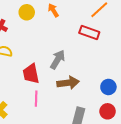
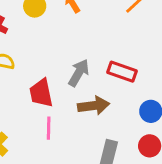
red rectangle: (89, 32) -> (122, 72), moved

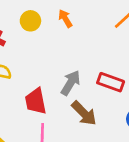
brown arrow: (94, 106) -> (84, 113), turned 52

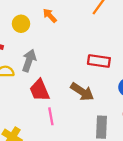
gray arrow: (71, 83) -> (29, 61), moved

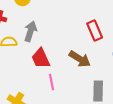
red rectangle: (99, 61) -> (95, 30), turned 60

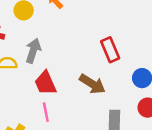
pink line: (52, 82) -> (46, 112), moved

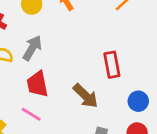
pink line: (46, 112) -> (31, 114), turned -60

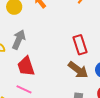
brown arrow: (86, 96) -> (78, 70), moved

